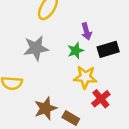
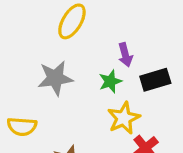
yellow star: (85, 77) -> (124, 118), turned -30

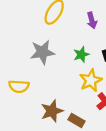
purple arrow: (125, 55) -> (92, 20), moved

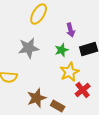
purple arrow: (92, 20) -> (71, 30), moved

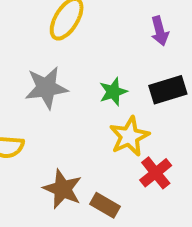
purple arrow: (71, 30) -> (160, 31), moved
brown star: (37, 98) -> (63, 189), turned -30

